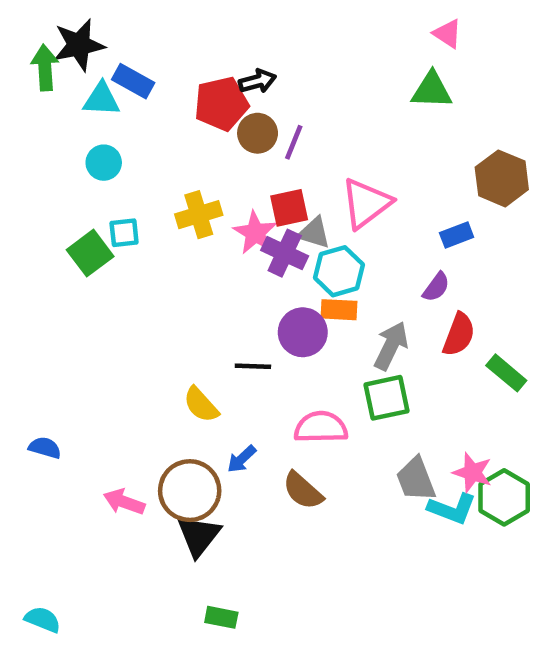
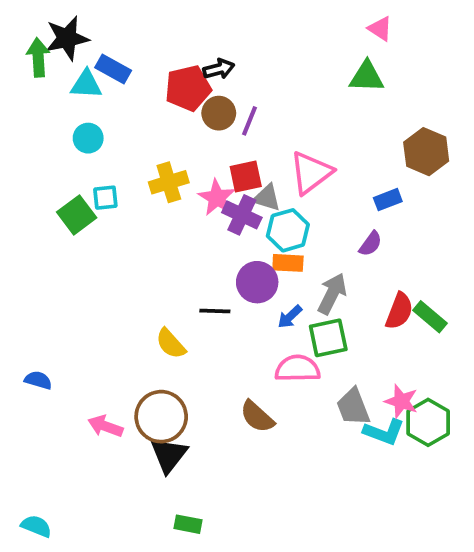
red semicircle: (459, 335) -> (399, 311), moved
pink semicircle: (321, 427) -> (298, 369), moved
blue arrow: (242, 459) -> (290, 317), moved

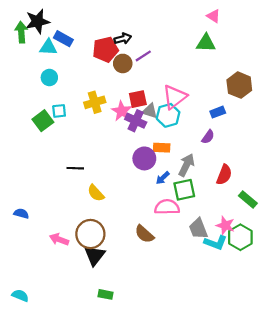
purple line: (249, 121) -> (143, 56), moved, turned 35
cyan hexagon: (288, 230) -> (168, 115), moved
black line: (215, 311) -> (75, 168), moved
green rectangle: (430, 317) -> (248, 199), moved

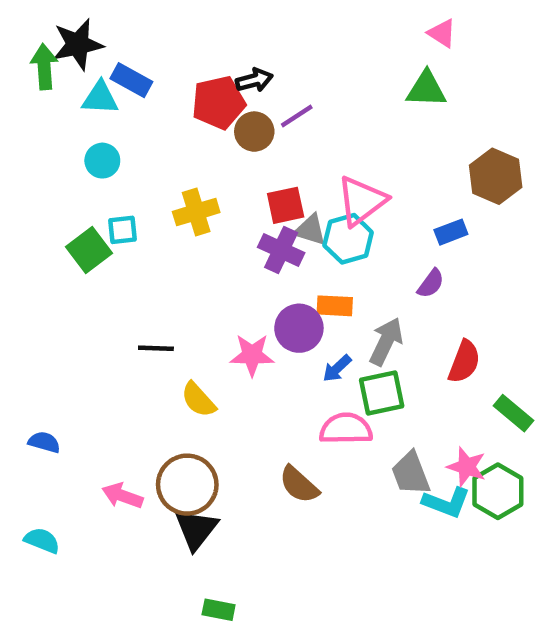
pink star: (122, 111) -> (252, 355), moved, turned -30
cyan semicircle: (20, 296) -> (42, 540), moved

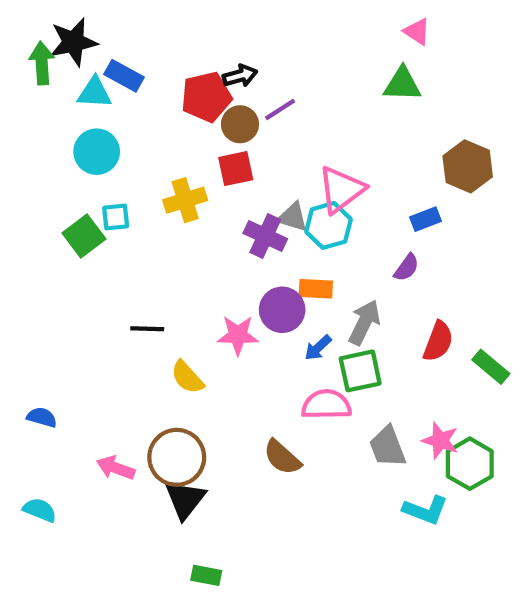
cyan circle: (102, 161) -> (97, 152), size x1.4
red square: (286, 205) -> (236, 169), moved
green rectangle: (513, 413) -> (491, 367), moved
cyan L-shape: (446, 502) -> (425, 510), moved

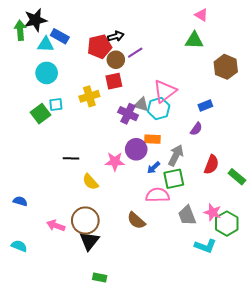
brown hexagon: (468, 166) -> (226, 67), moved

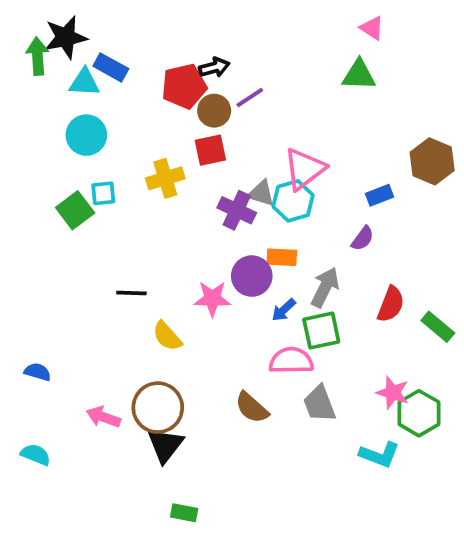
brown hexagon: (226, 67) -> (432, 161), moved
gray trapezoid: (187, 215) -> (319, 404), moved

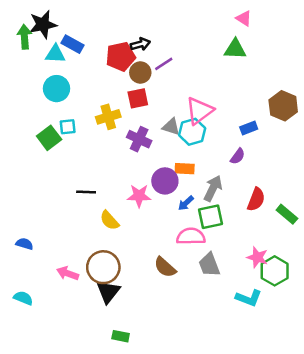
purple cross: (237, 210) -> (139, 139), moved

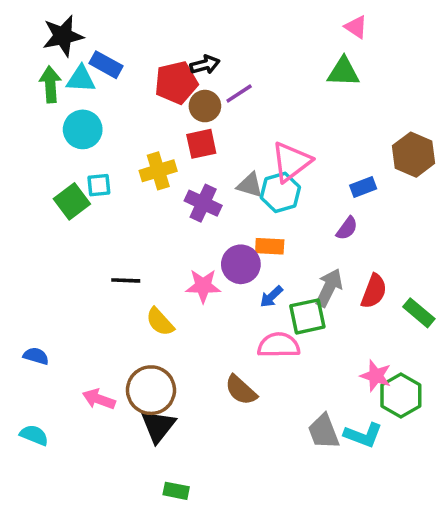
green arrow: (24, 37) -> (50, 84), moved
gray arrow: (213, 188) -> (329, 288), moved
gray trapezoid: (209, 265) -> (324, 431), moved

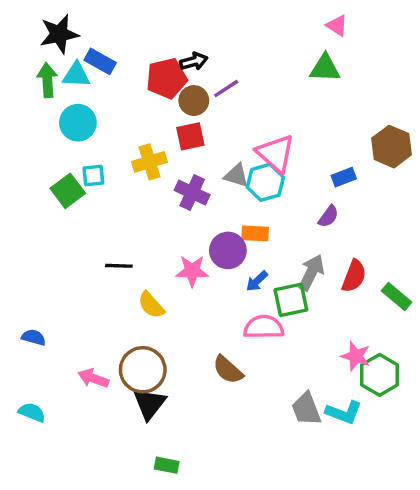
pink triangle: (291, 162) -> (276, 153), turned -42

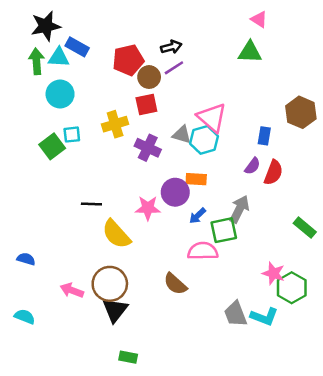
black arrow: (194, 61) -> (171, 47), moved
blue rectangle: (344, 177) -> (264, 136), turned -60
red semicircle: (354, 276) -> (273, 173), moved
yellow semicircle: (151, 305) -> (116, 234), size x1.4

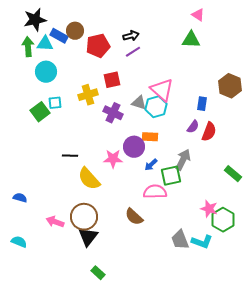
brown circle: (149, 77) -> (75, 31), moved
green rectangle: (128, 357) -> (98, 273), turned 32

